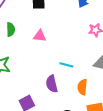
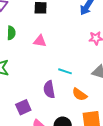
orange semicircle: (82, 87) -> (80, 94), turned -63

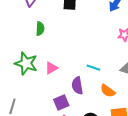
pink triangle: (40, 41) -> (51, 68), moved, turned -40
purple square: (23, 107) -> (61, 102), moved

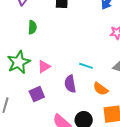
green star: (26, 63) -> (19, 62), turned 30
purple square: (61, 102) -> (37, 94), moved

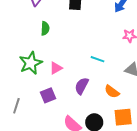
cyan line: (86, 66) -> (97, 59), moved
purple semicircle: (70, 84) -> (82, 86), turned 36

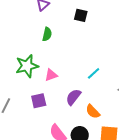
cyan line: (97, 59) -> (94, 73), turned -72
orange semicircle: (112, 92) -> (93, 112), moved

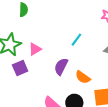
purple square: (39, 101) -> (20, 68), moved

